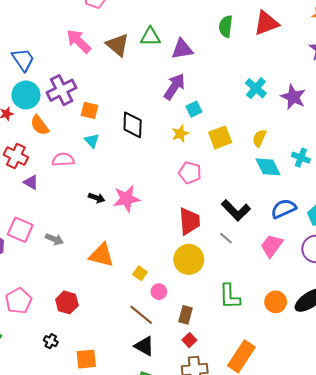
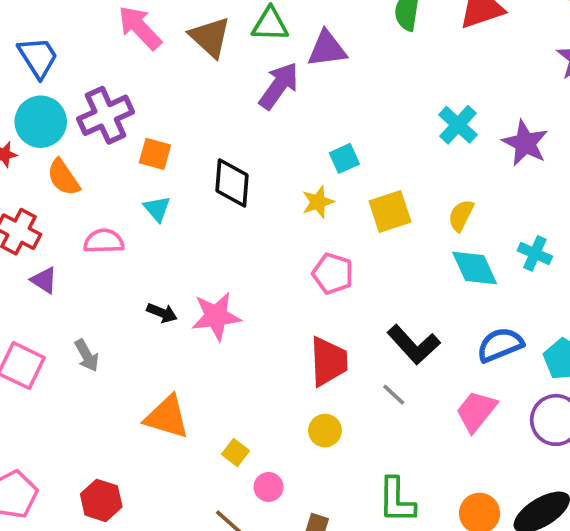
purple arrow: (174, 87) -> (279, 86), moved
gray arrow: (54, 239) -> (87, 355), moved, turned 36
yellow circle: (189, 259) -> (325, 431), size x0.6

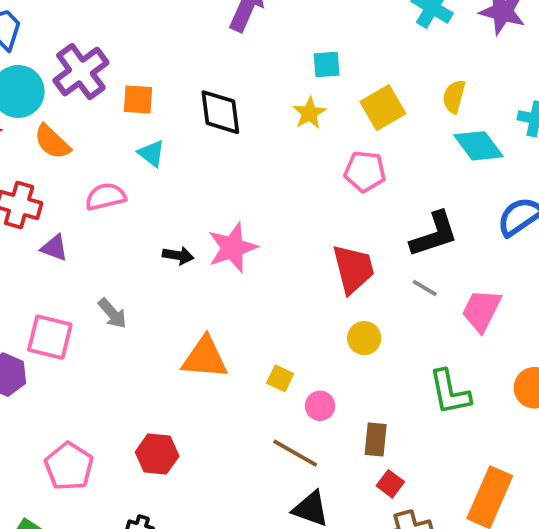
cyan square: (344, 158) -> (327, 64), turned 32
pink pentagon: (333, 274) -> (365, 171), moved
black L-shape: (414, 345) -> (434, 234), turned -54
pink trapezoid: (476, 411) -> (481, 310), moved

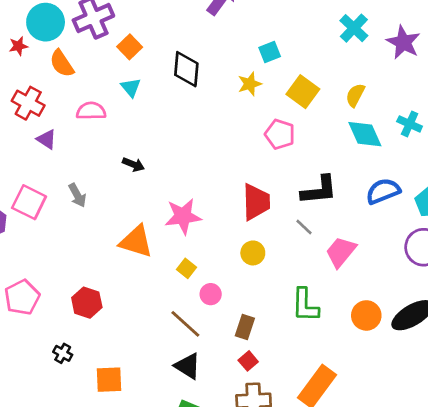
cyan square: (327, 64) -> (270, 52), turned -30
orange square: (138, 99) -> (130, 47), turned 30
yellow square: (383, 108) -> (303, 92), turned -36
pink star: (232, 248) -> (183, 216), moved

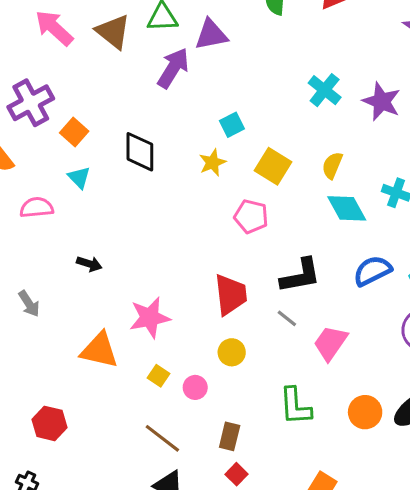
pink circle: (211, 294) -> (195, 387), moved

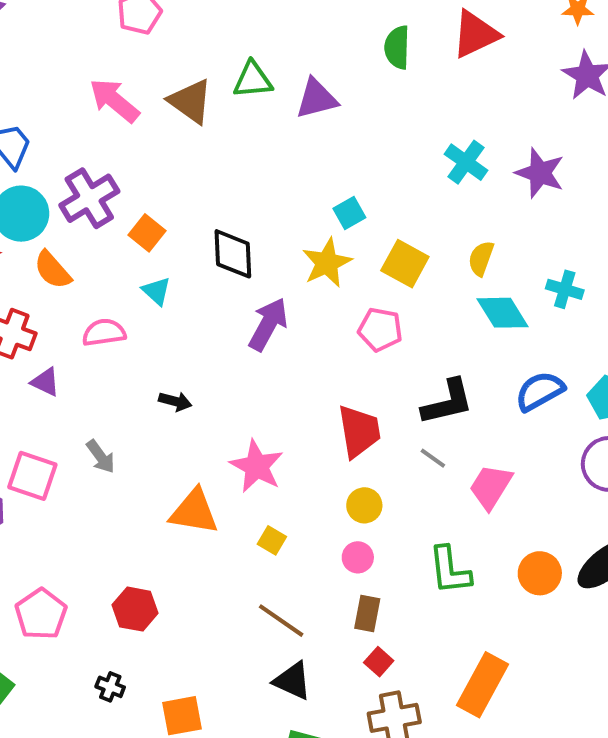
purple arrow: (173, 68) -> (268, 324), moved
yellow star: (212, 163) -> (327, 263), size x1.4
pink star: (150, 318) -> (257, 466), turned -30
pink circle: (195, 387) -> (358, 557), moved

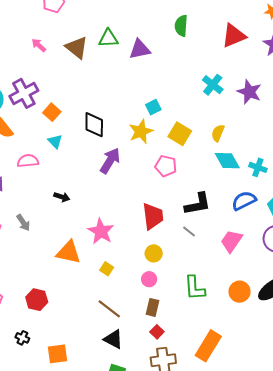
red triangle: (475, 34) -> (234, 36), moved
pink arrow: (114, 100) -> (39, 45), size x0.6
cyan cross: (565, 289) -> (258, 167), moved
pink trapezoid: (491, 487) -> (231, 241), moved

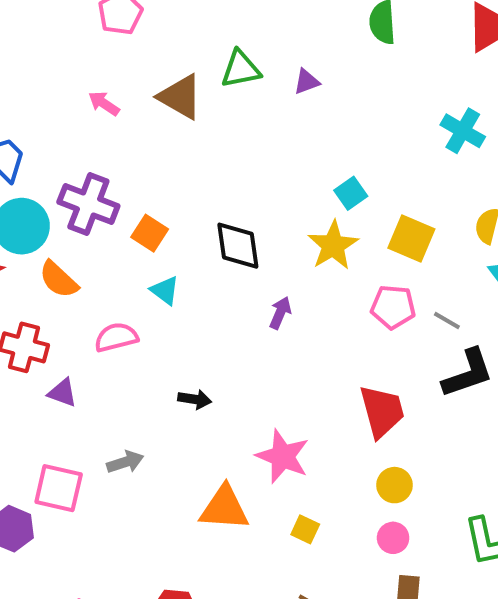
purple triangle: (140, 49) -> (307, 82), size x0.6
purple cross: (24, 93) -> (88, 204), turned -32
purple arrow: (110, 161) -> (280, 313), size x0.6
gray arrow: (23, 223) -> (125, 462), turned -66
gray line: (189, 231) -> (447, 320), moved

